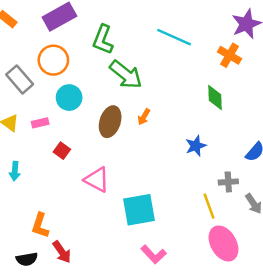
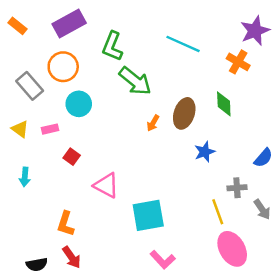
brown ellipse: (110, 122) -> (184, 113), moved
orange L-shape: (40, 225) -> (66, 224), moved

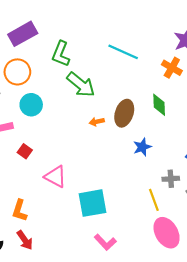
orange arrow: (153, 123) -> (97, 122), turned 48

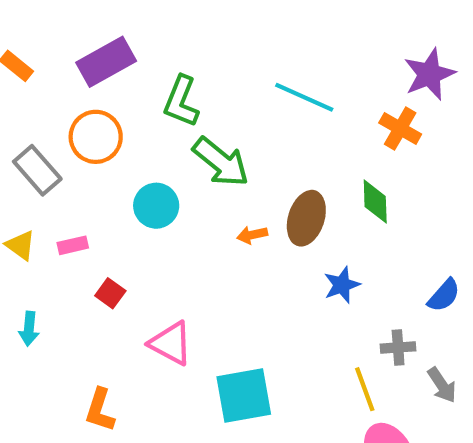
cyan circle: (31, 105) -> (156, 206), moved

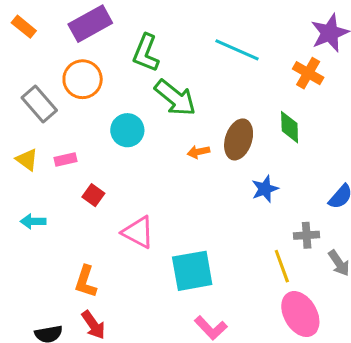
cyan arrow: (29, 329) -> (33, 221), turned 85

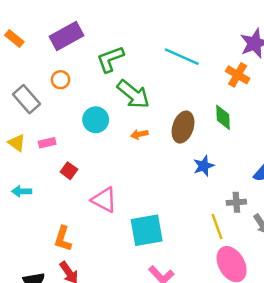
green L-shape: (146, 53) -> (110, 59), turned 48
orange circle: (83, 79) -> (60, 80), size x0.6
orange arrow: (198, 152) -> (139, 134), moved

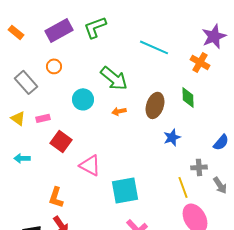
green L-shape: (110, 59) -> (95, 27), moved
red square: (69, 171) -> (61, 141), size x1.5

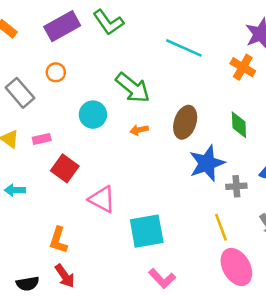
green L-shape: (95, 27) -> (108, 22), turned -105
green diamond: (188, 97) -> (239, 125), moved
blue star: (172, 137) -> (207, 163), size x1.6
gray cross: (199, 167) -> (236, 186), moved

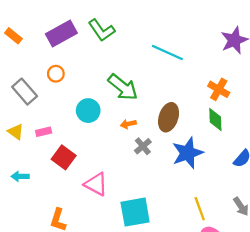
orange cross: (243, 67) -> (219, 89), moved
gray cross: (236, 186) -> (143, 146), moved, turned -36

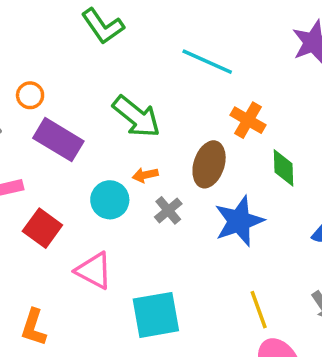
purple rectangle: (61, 34) -> (58, 140), moved, turned 60
orange cross: (219, 89) -> (248, 120), moved
cyan circle: (88, 111) -> (110, 200), moved

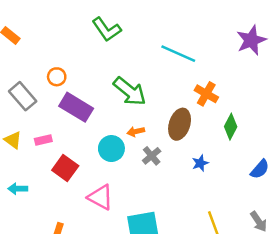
green diamond: (283, 168) -> (231, 127), turned 30
blue star: (239, 221) -> (200, 163), size x0.5

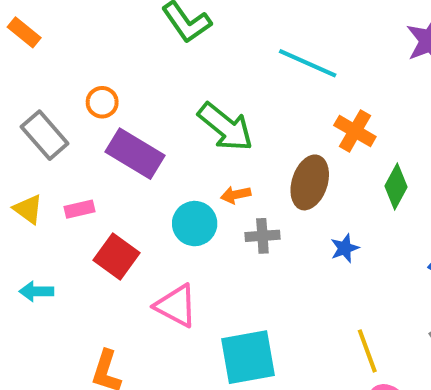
gray cross: (152, 156) -> (262, 236), turned 36

